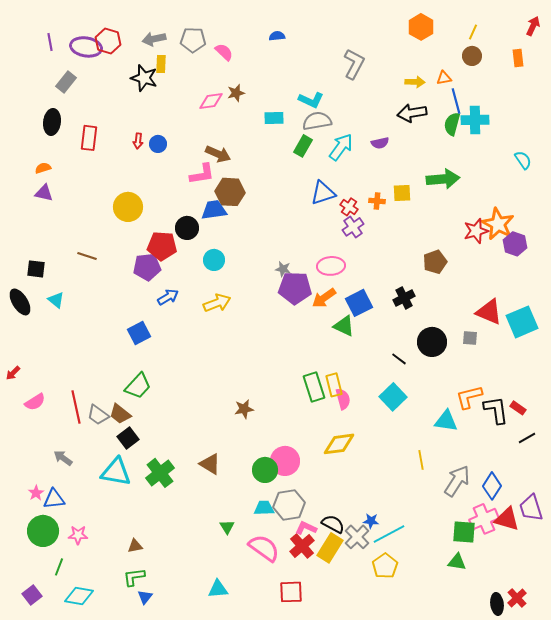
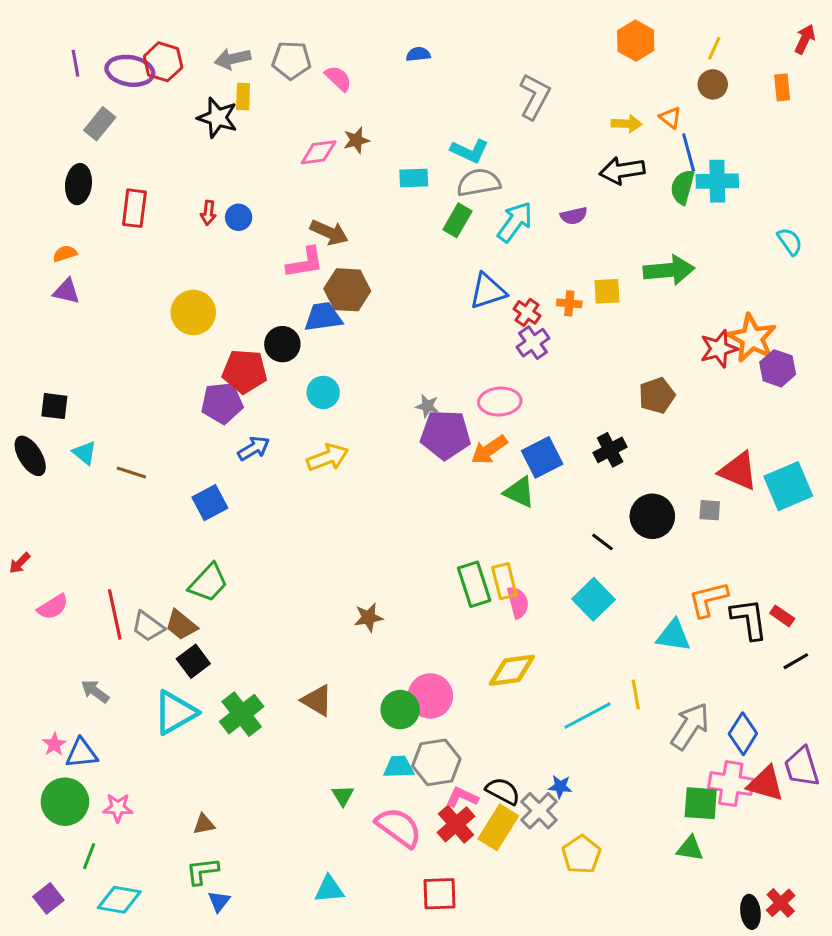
orange triangle: (444, 78) -> (670, 118), turned 49
brown line: (87, 256) -> (131, 472), moved
cyan triangle: (116, 472) -> (175, 713), turned -40
pink cross: (484, 519) -> (731, 784), turned 32
cyan line: (389, 534) -> (587, 716), moved

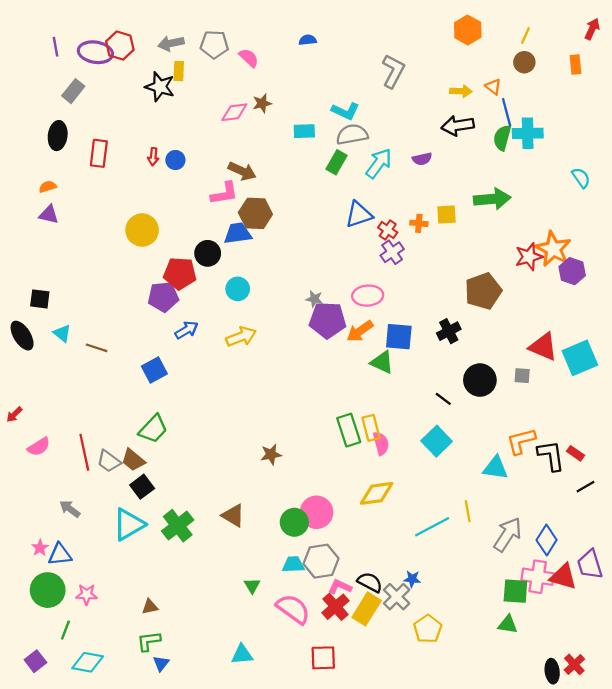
brown pentagon: (657, 395) -> (483, 291), size x1.4
blue square: (542, 457) -> (399, 337), turned 32

